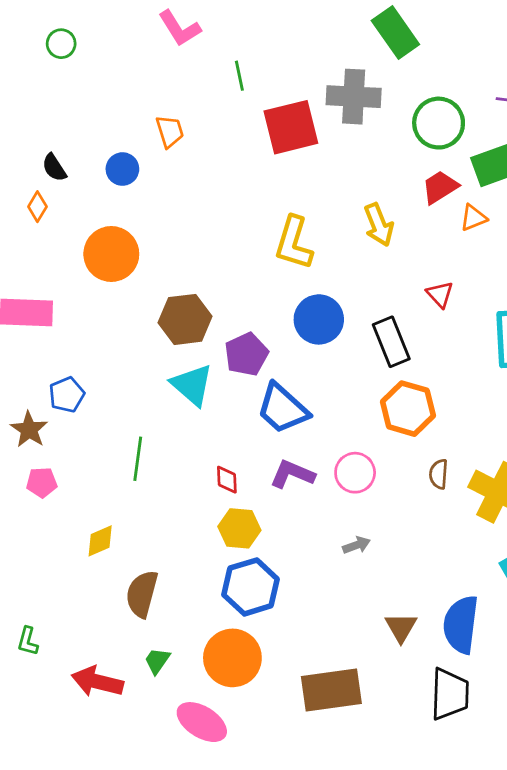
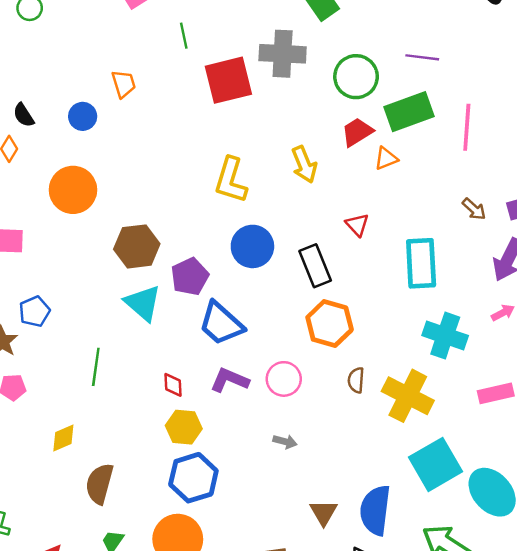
gray arrow: (356, 545) -> (285, 442), turned 35

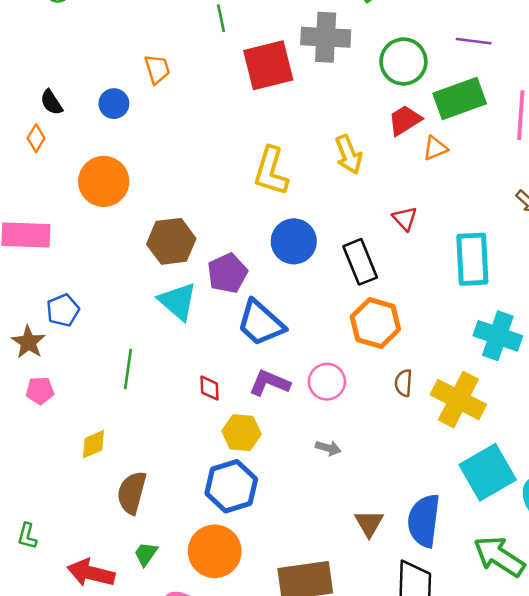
yellow hexagon: (184, 427) -> (241, 433), moved

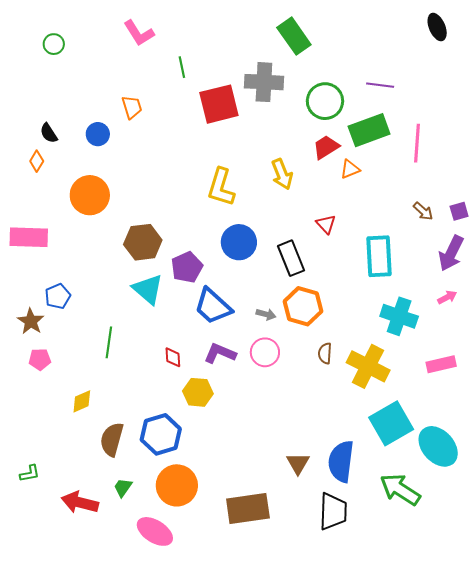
gray arrow: (328, 448) -> (266, 314), moved
blue hexagon: (231, 486) -> (161, 434), moved
green L-shape: (27, 536) -> (30, 473), turned -115

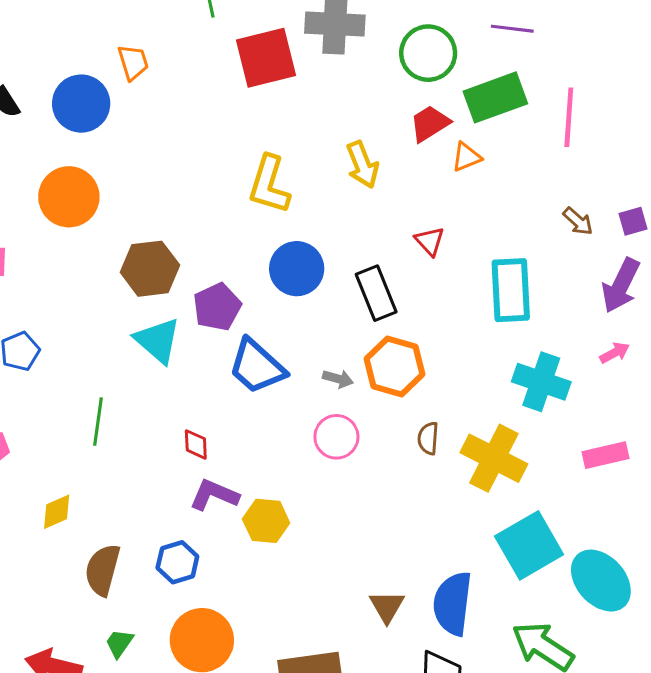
blue circle: (98, 134) -> (81, 104), size x1.6
purple L-shape: (220, 353) -> (214, 495), moved
yellow hexagon: (198, 392) -> (266, 521), moved
blue hexagon: (161, 434) -> (177, 562), size x0.7

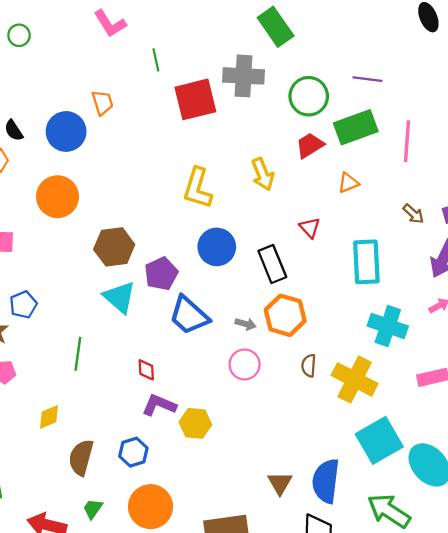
orange triangle: (466, 157) -> (348, 183), moved

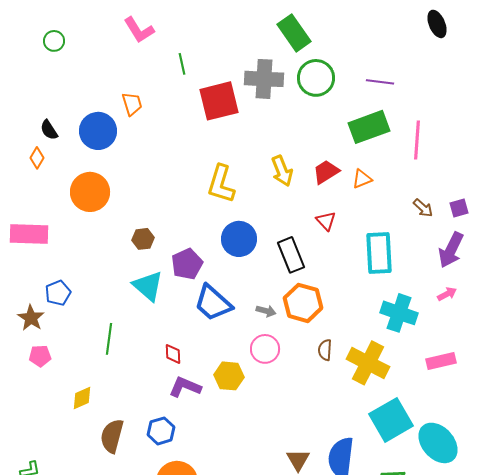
green circle: (309, 96) -> (316, 78), moved
red trapezoid: (310, 145) -> (326, 172), moved
brown hexagon: (114, 247) -> (143, 239), size x0.6
yellow hexagon: (195, 423) -> (229, 376), moved

